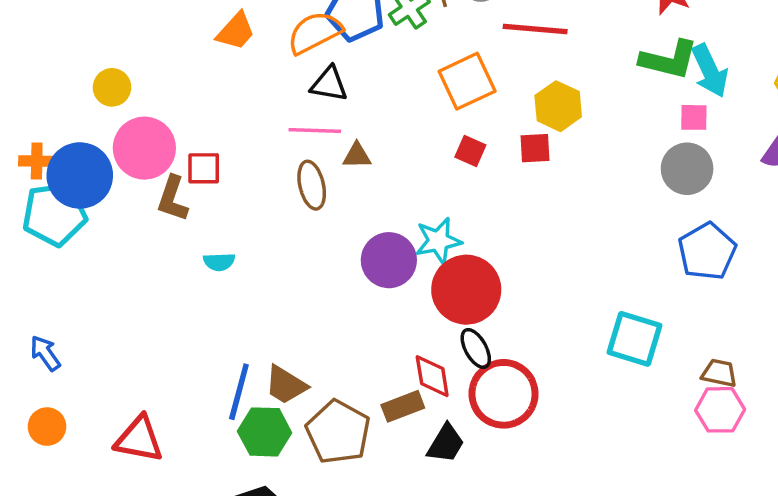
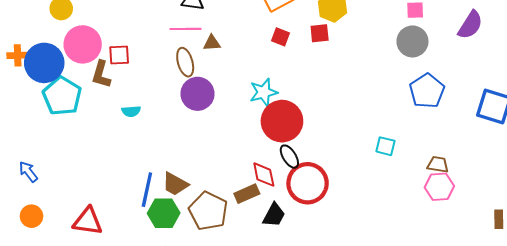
cyan pentagon: (55, 214) -> (62, 96), moved, turned -30
purple circle: (389, 260) -> (197, 94), moved
cyan square: (634, 339) -> (385, 146), size x0.6

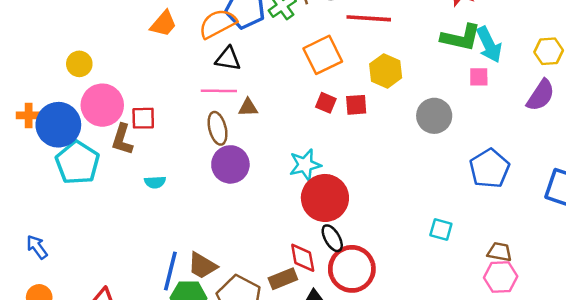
red square: (320, 33) -> (356, 105), moved
gray circle: (412, 41) -> (434, 116), moved

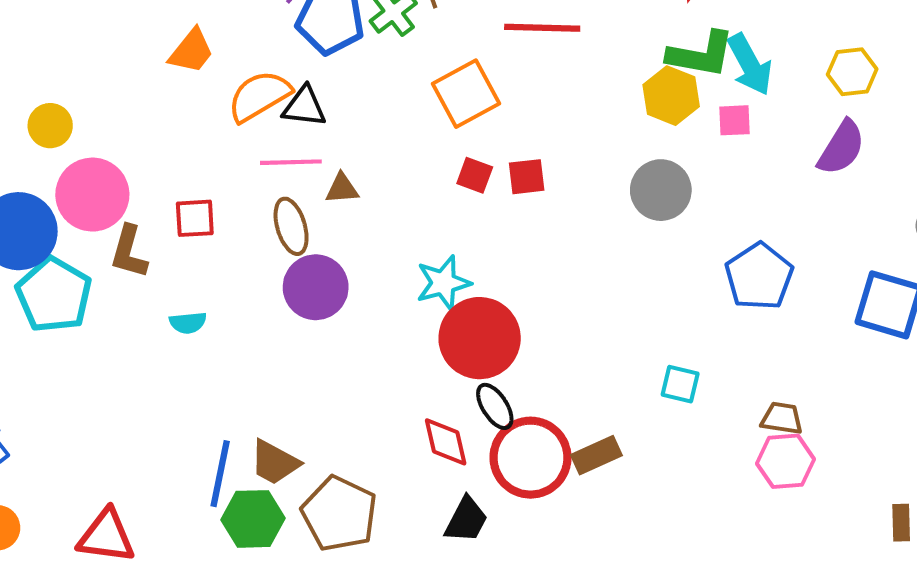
orange semicircle: (218, 24) -> (259, 96), moved
yellow hexagon: (386, 71) -> (671, 96), moved
red square: (143, 118) -> (195, 218), moved
brown rectangle: (283, 279) -> (596, 455), moved

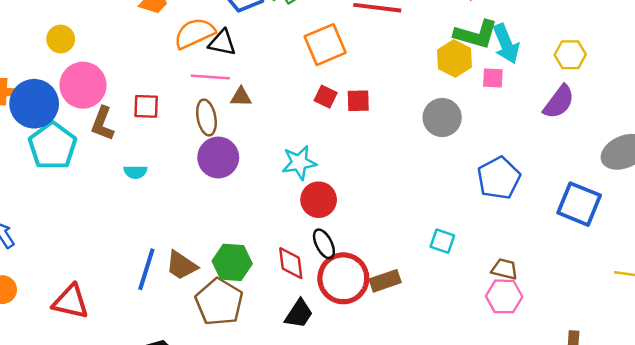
red circle: (480, 338) -> (319, 200), size x0.7
green hexagon: (253, 519) -> (232, 262), moved

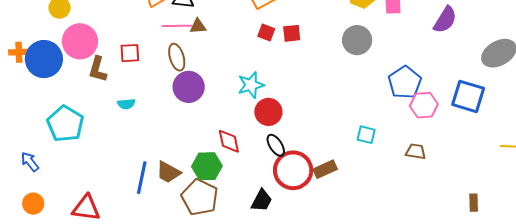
brown triangle: (241, 97) -> (198, 26), moved
cyan pentagon: (52, 146) -> (65, 124), moved
red diamond: (291, 263) -> (229, 141), moved
pink hexagon: (504, 296) -> (424, 105), moved

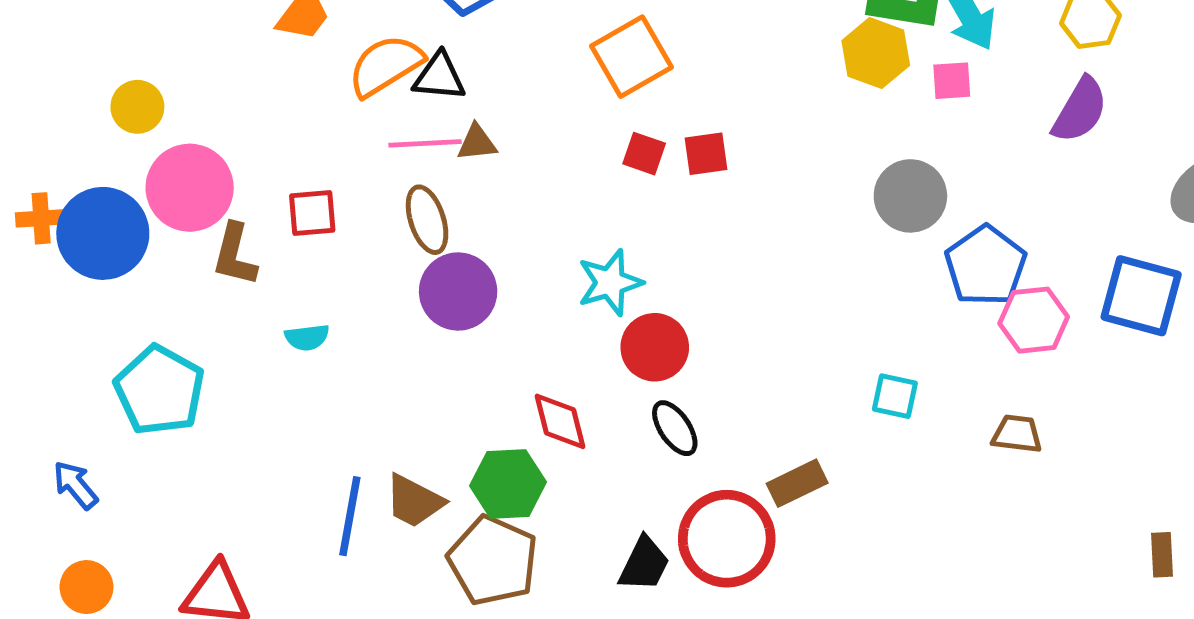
gray circle: (357, 40) -> (910, 196), moved
red circle: (293, 170) -> (727, 539), moved

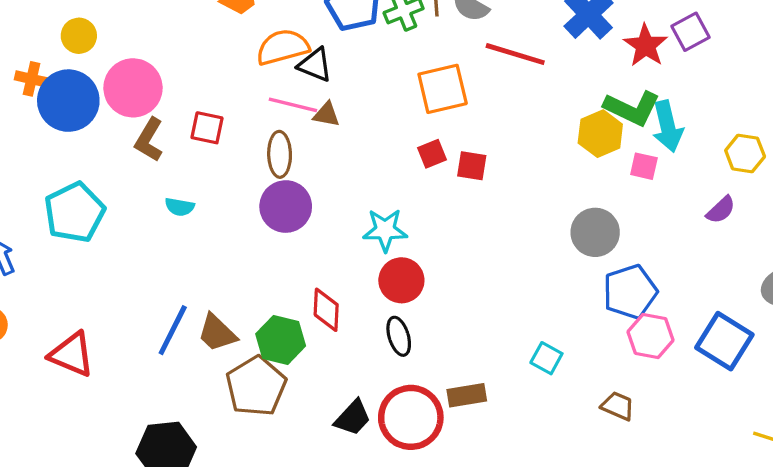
yellow circle: (137, 107) -> (79, 36), moved
purple semicircle: (1080, 110) -> (721, 210), size x0.7
red square: (644, 154) -> (432, 154), turned 32

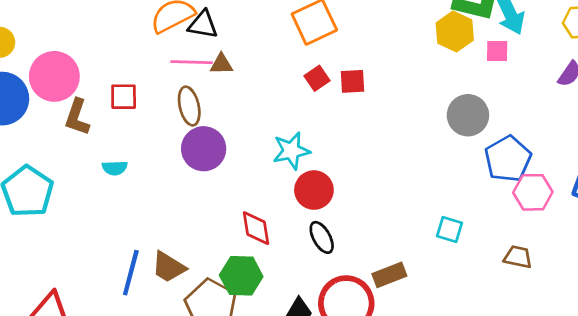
green hexagon: (281, 340) -> (241, 276), moved

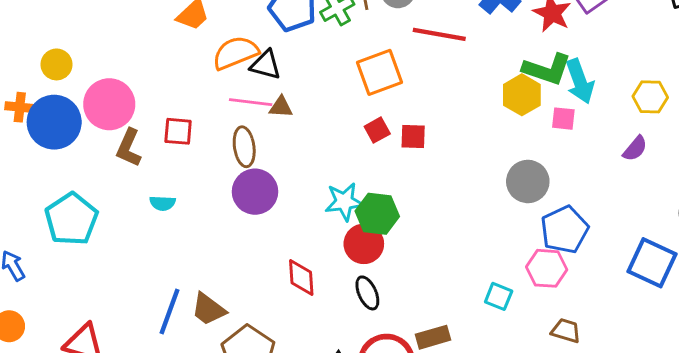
pink hexagon: (533, 192) -> (547, 268), moved
green hexagon: (241, 276) -> (377, 214), moved

